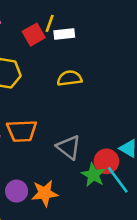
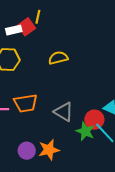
white rectangle: (64, 34) -> (14, 30), moved

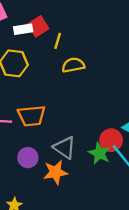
yellow line: (38, 17) -> (58, 41), moved
gray triangle: (64, 112) -> (65, 148), moved
purple circle: (27, 151) -> (28, 158), moved

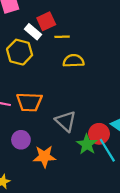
white rectangle: (23, 29) -> (33, 32), moved, turned 42
yellow line: (58, 41) -> (62, 37), turned 64
gray triangle: (65, 148) -> (66, 121), moved

